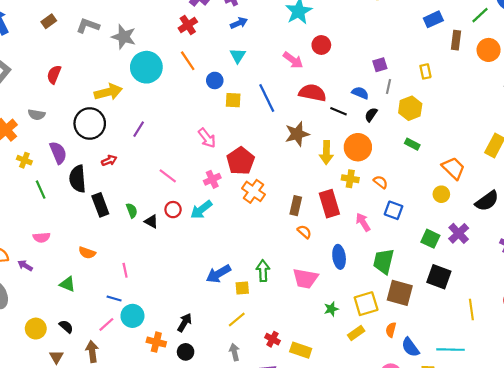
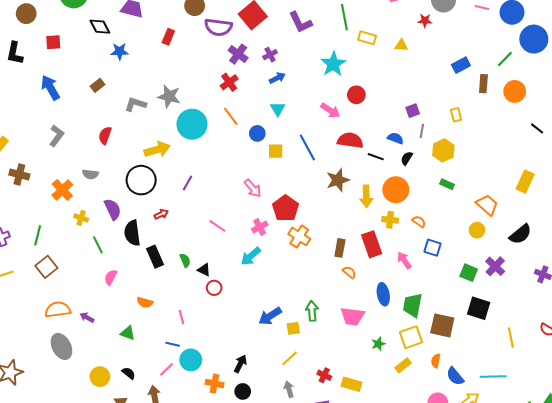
gray L-shape: (88, 26) -> (135, 104), moved
red circle: (173, 210) -> (214, 288), moved
pink semicircle: (42, 237) -> (111, 277), moved, turned 126
green trapezoid: (384, 261) -> (413, 305), moved

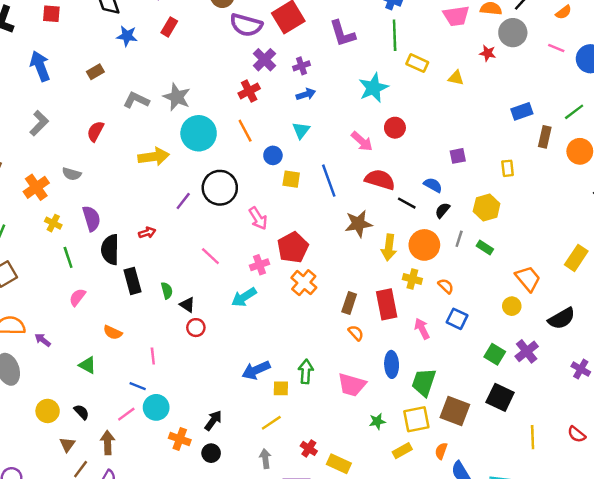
red rectangle: (168, 37) -> (169, 27), moved
gray line: (422, 131) -> (459, 239), moved
black circle: (141, 180) -> (220, 188), moved

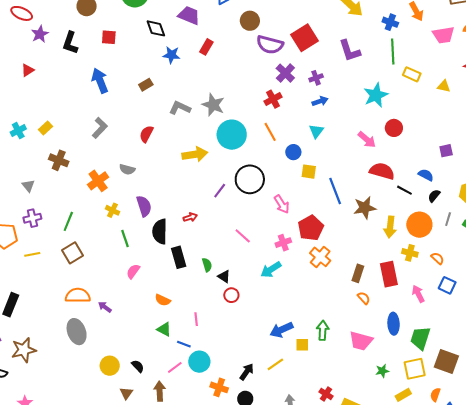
blue line: (329, 181) -> (335, 191), moved
green triangle: (87, 365) -> (164, 329), moved
yellow line: (271, 423) -> (275, 364), moved

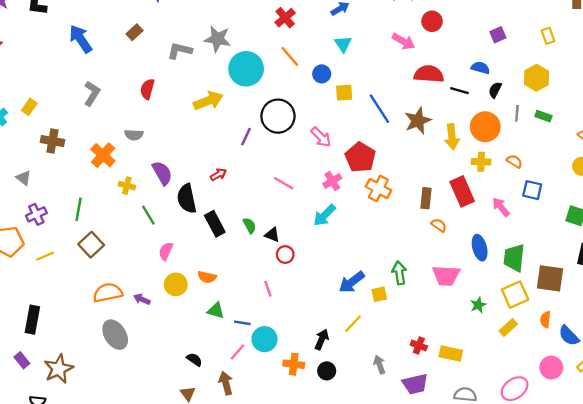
pink line: (196, 319) -> (268, 289), moved
yellow circle: (110, 366) -> (176, 284), moved

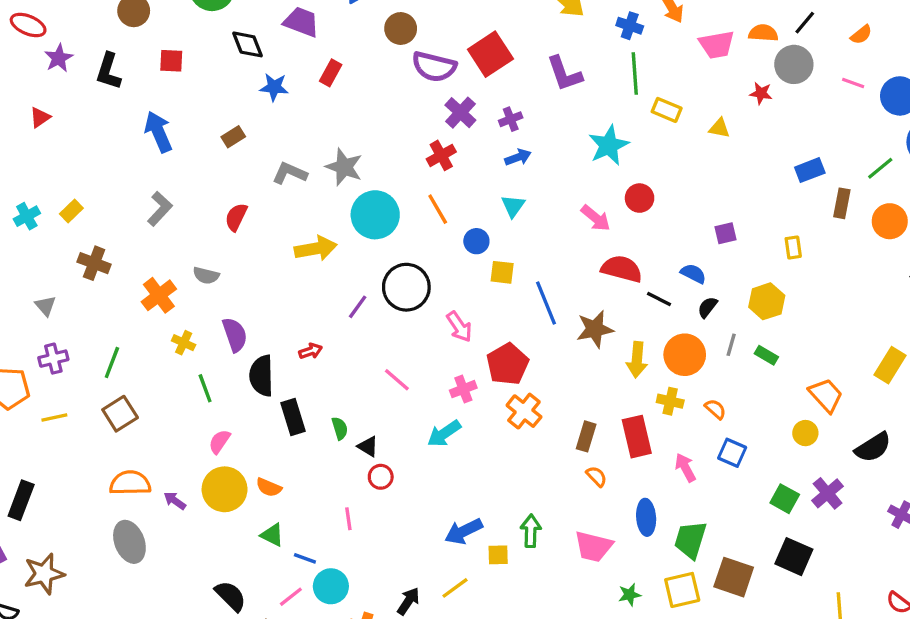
yellow circle: (176, 284) -> (225, 489), size x1.4
black semicircle: (194, 360) -> (231, 596), size x1.5

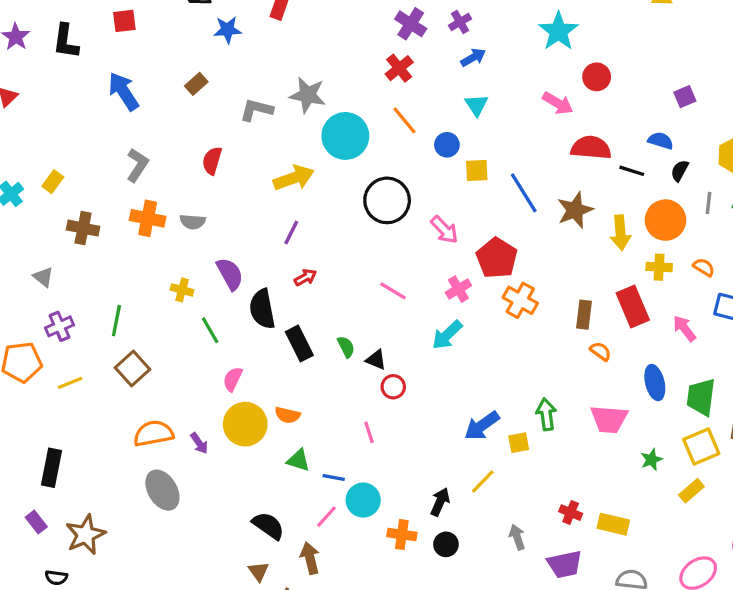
orange cross: (159, 295) -> (148, 218), moved, turned -32
purple line: (358, 307) -> (291, 233), moved
purple arrow: (175, 501) -> (199, 443), turned -150

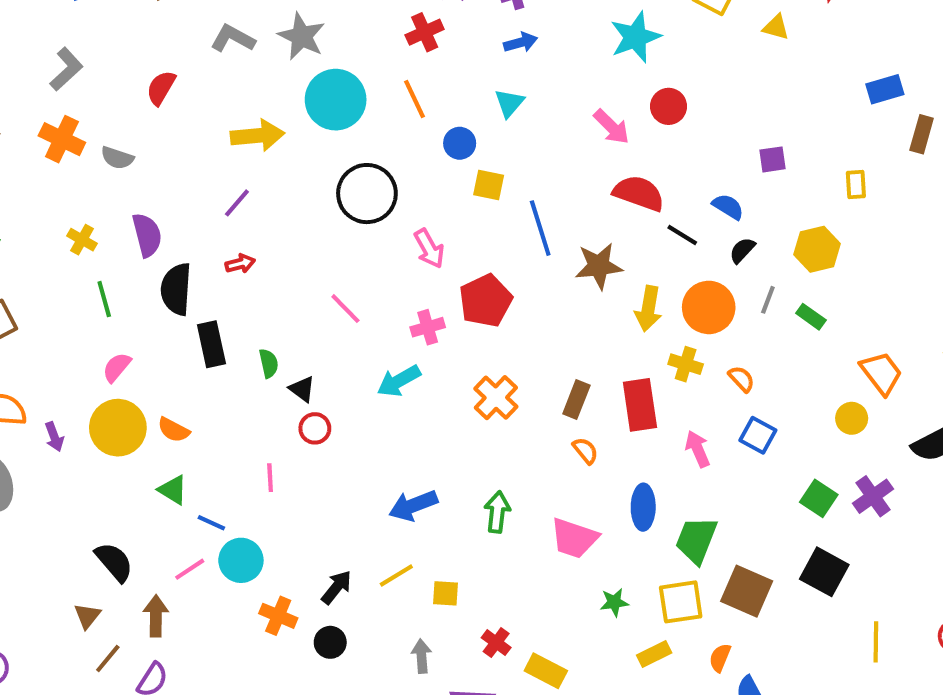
orange cross: (520, 300) -> (496, 398), moved
yellow square: (519, 443) -> (445, 593), moved

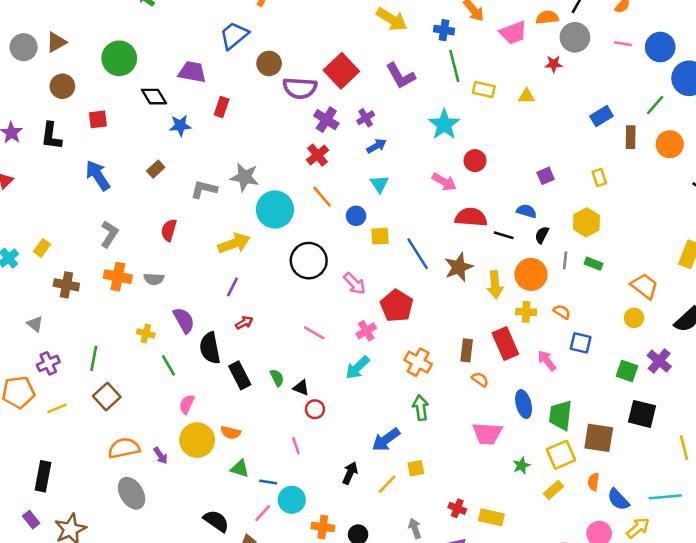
green arrow: (497, 512) -> (421, 408), moved
black arrow: (336, 587) -> (350, 473), moved
yellow square: (445, 593) -> (416, 468), moved

